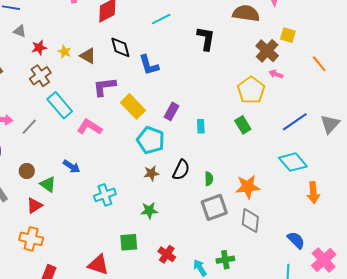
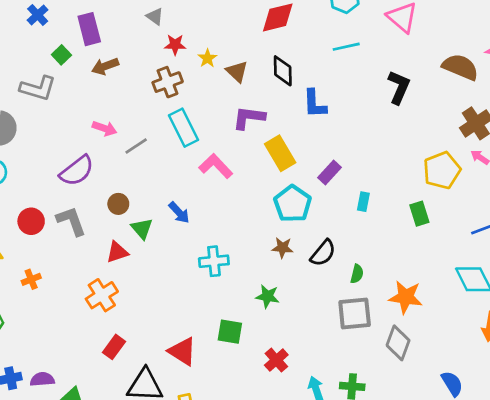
orange cross: (31, 239) -> (102, 295), turned 30

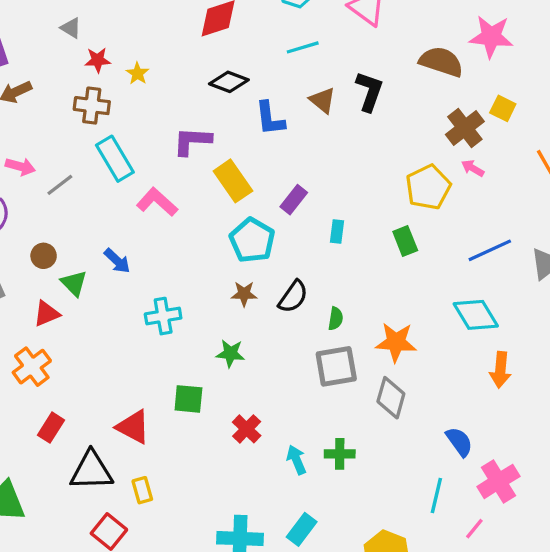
brown triangle: (237, 71) -> (323, 100), moved
black diamond: (283, 71) -> (229, 82), turned -64
brown cross: (168, 82) -> (92, 106), turned 32

